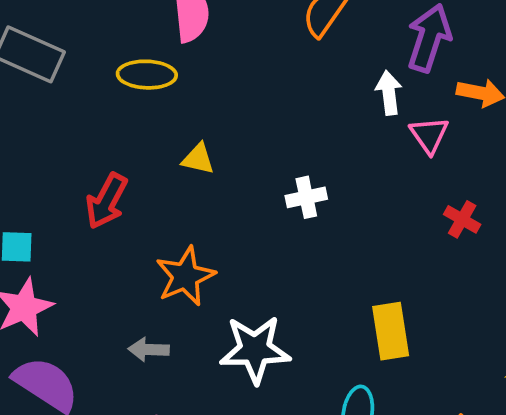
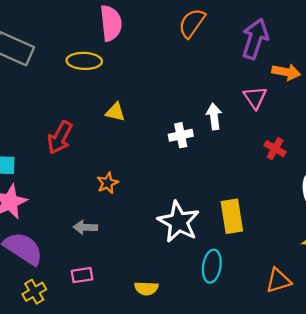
white arrow: (389, 93) -> (214, 116), moved
orange star: (185, 276) -> (108, 183), size x0.6
white star: (255, 350) -> (179, 222), moved, turned 30

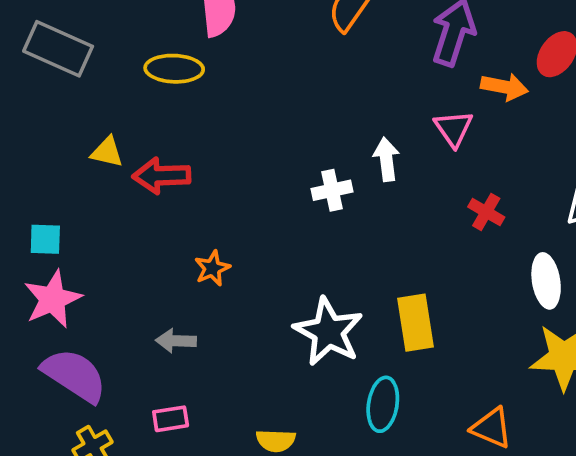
yellow triangle: (115, 112) -> (107, 152), moved
red arrow: (60, 137) -> (161, 176), moved, turned 60
orange triangle: (278, 281) -> (492, 428), turned 40

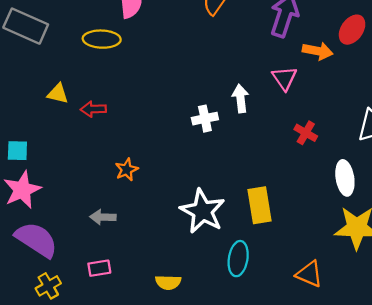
red arrow: (161, 176) -> (93, 109), size x0.7

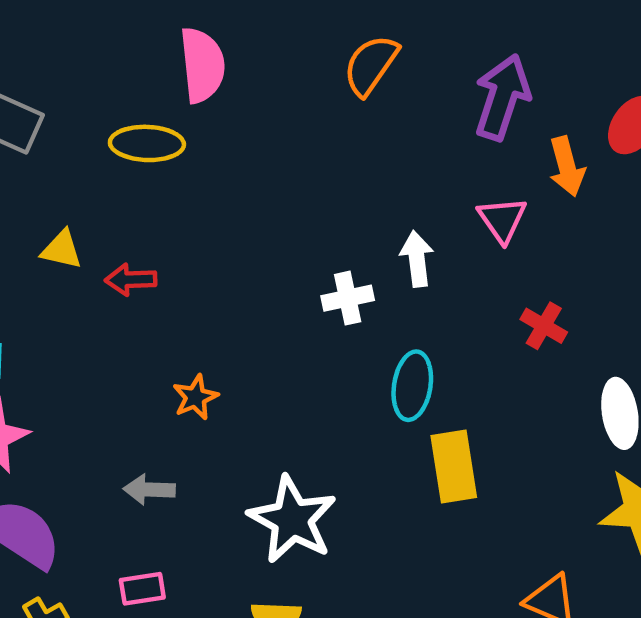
orange arrow: (318, 51) -> (567, 167), turned 64
white star: (203, 211) -> (292, 520), moved
cyan ellipse: (238, 259) -> (412, 386), moved

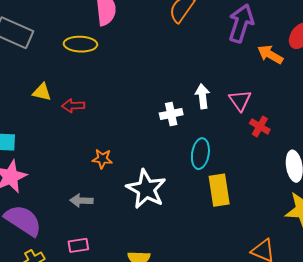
orange arrow: (567, 167) -> (270, 55), turned 135
pink triangle: (502, 220) -> (240, 100), moved
orange star: (195, 397) -> (102, 159), turned 30
white star: (292, 520) -> (146, 189), moved

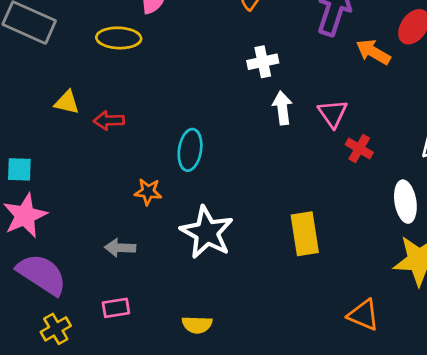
white cross: (171, 114) -> (263, 62), moved
cyan ellipse: (200, 154) -> (190, 150), moved

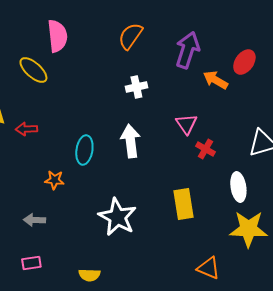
yellow ellipse: (119, 38) -> (33, 70), turned 40
white arrow: (282, 108) -> (130, 141), moved, size x1.4
white star: (207, 232) -> (117, 217), moved
yellow rectangle: (305, 234) -> (183, 204), moved

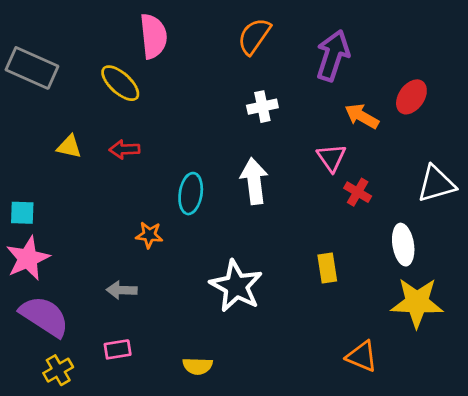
red ellipse: (244, 62) -> (411, 97), moved
orange arrow: (215, 80) -> (362, 116), moved
red arrow: (26, 129) -> (124, 149), moved
yellow rectangle: (183, 204) -> (327, 268), size x0.7

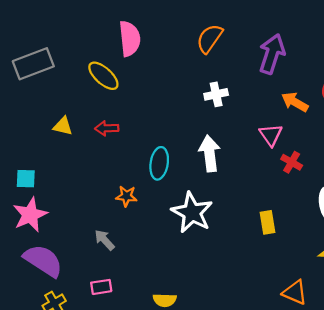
gray rectangle: (32, 68) -> (33, 64), turned -45
white star: (236, 286) -> (192, 213), moved
gray arrow: (122, 290) -> (104, 240), turned 45

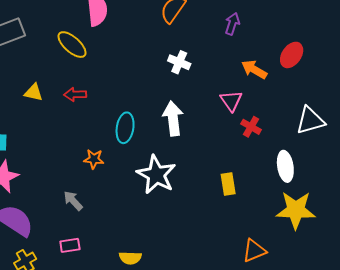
purple arrow: (272, 54) -> (232, 24), size x0.6
white cross: (216, 94) -> (179, 62), turned 35
orange triangle: (295, 292) -> (254, 251), turned -45

